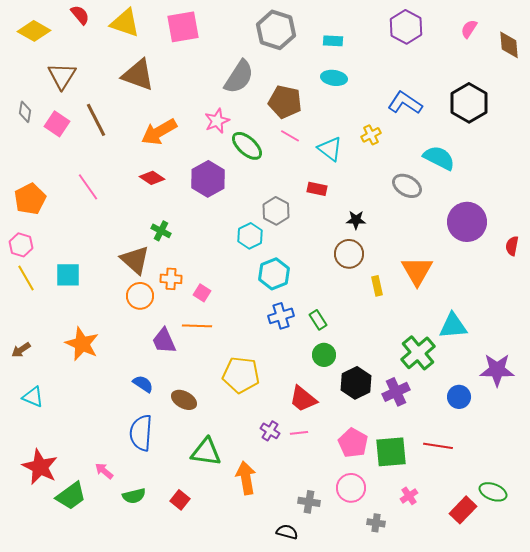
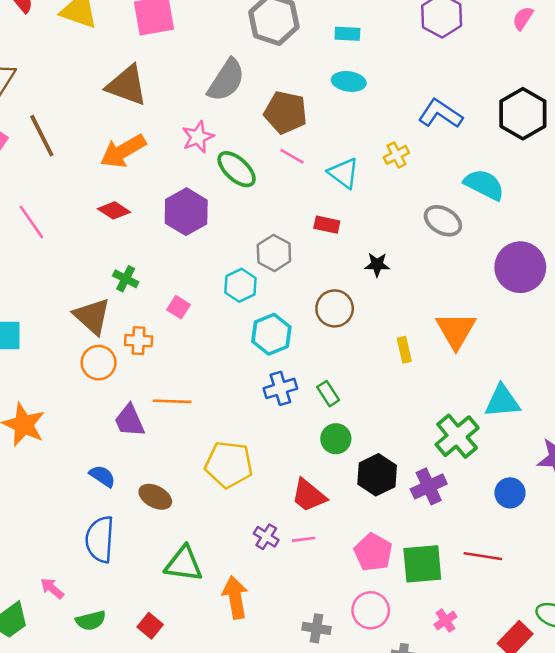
brown triangle: (138, 75) -> (127, 85), moved
brown circle: (349, 254) -> (335, 308), moved
pink square: (202, 293) -> (178, 307), moved

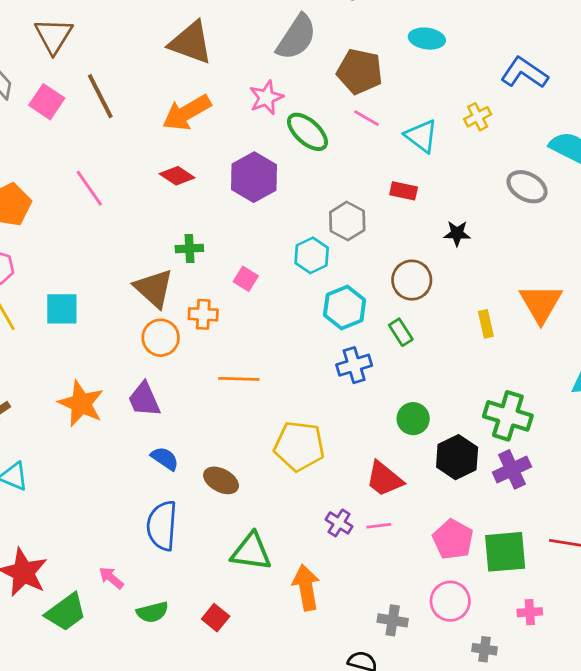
green cross: (126, 279) -> (189, 248), turned -30
green rectangle: (328, 394) -> (401, 332), moved
purple trapezoid: (129, 421) -> (144, 399), moved
green cross: (457, 436) -> (508, 416), moved, turned -33
pink cross: (445, 621) -> (530, 612), turned 30

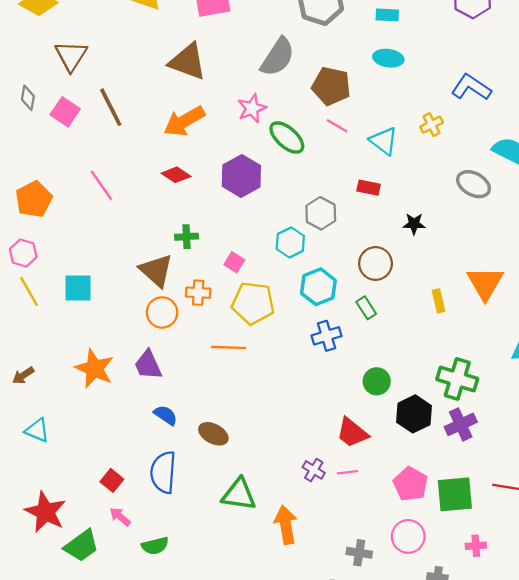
yellow pentagon: (299, 446) -> (253, 303), moved
red square: (216, 618) -> (112, 480), moved

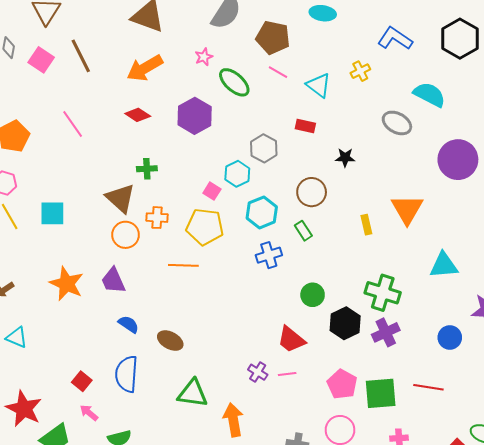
pink star: (252, 108) -> (204, 57), size x0.7
pink square: (234, 262) -> (212, 191), moved

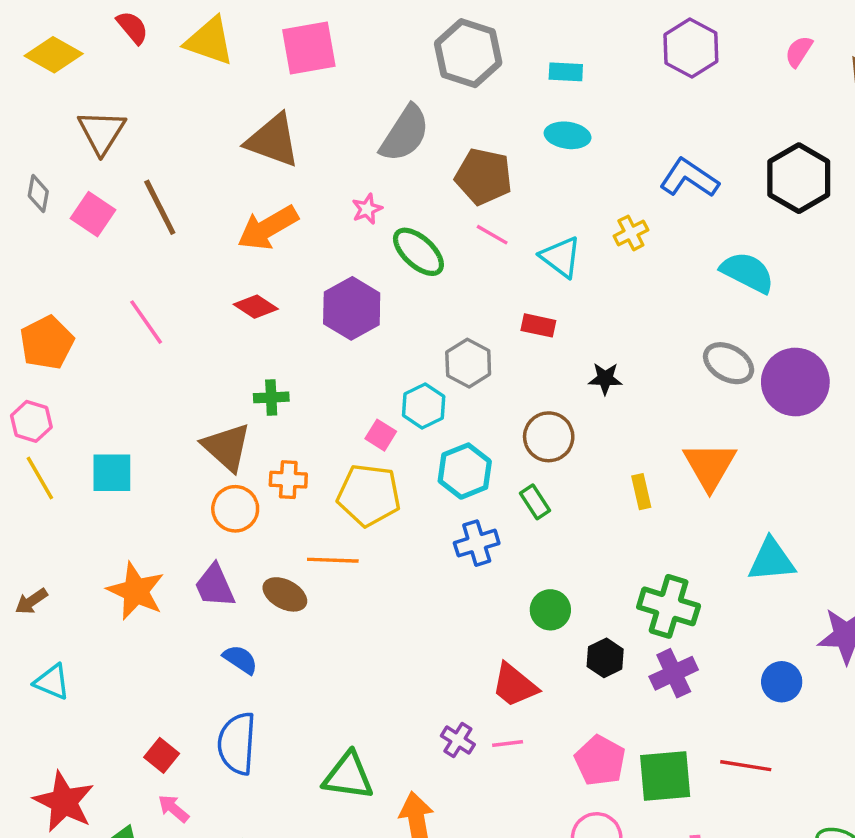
gray ellipse: (397, 123) -> (729, 363), moved
black hexagon: (345, 323) -> (605, 658), size x0.7
brown ellipse: (170, 341) -> (285, 594), moved

